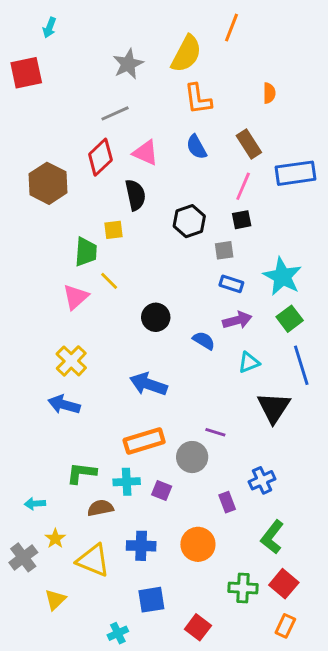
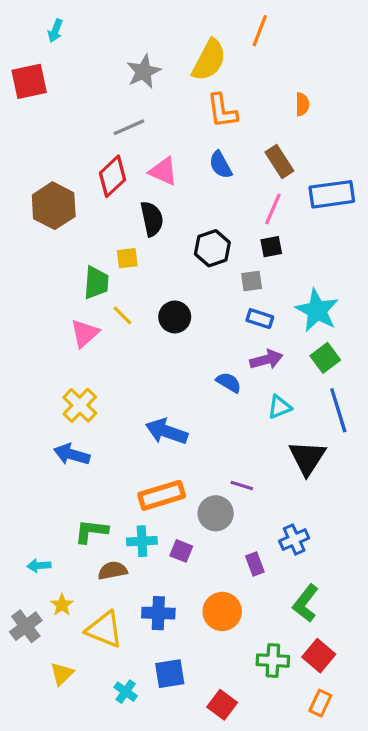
black circle: (156, 317) -> (175, 317), moved
cyan cross: (118, 633) -> (126, 692), moved, turned -30

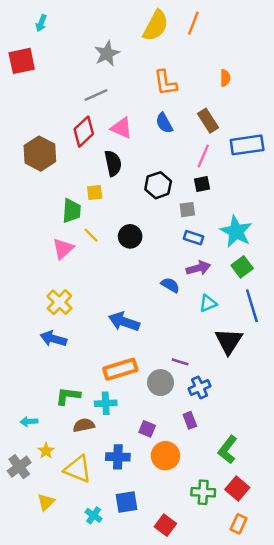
yellow semicircle: (209, 60) -> (156, 26), moved
blue cross: (294, 539) -> (200, 387), moved
purple square: (181, 551) -> (147, 429), moved

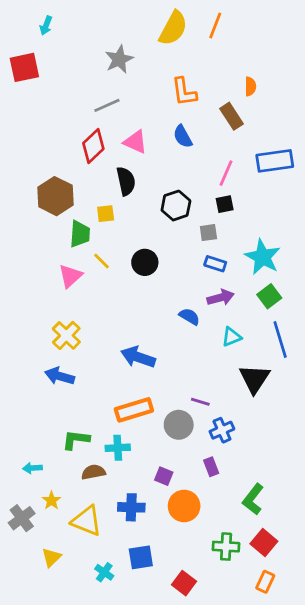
brown rectangle: (208, 121) -> (231, 116), moved
brown hexagon: (40, 154) -> (55, 196), moved

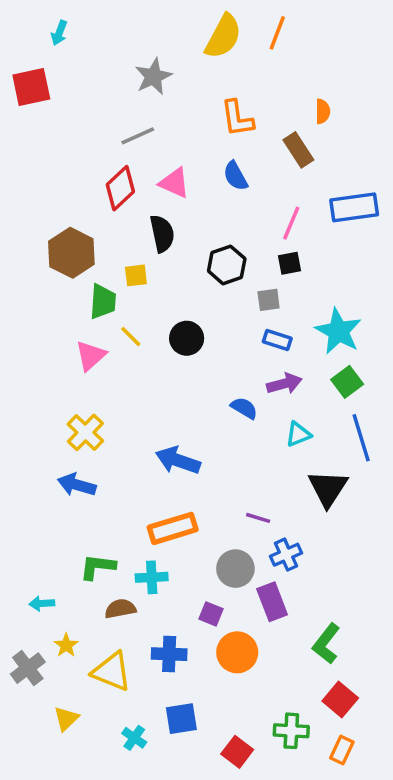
gray circle: (179, 425) -> (235, 569), moved
purple rectangle: (211, 467) -> (272, 602), size x1.5
green cross: (226, 547) -> (291, 731), moved

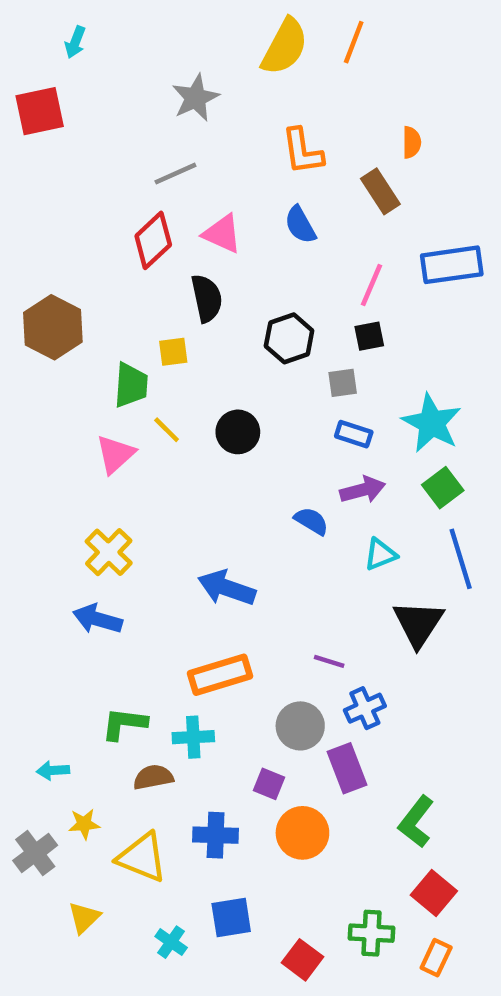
brown hexagon: (71, 253) -> (53, 327), moved
yellow star: (66, 645) -> (84, 824), turned 30

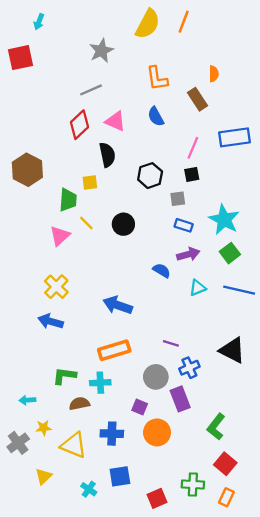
blue line: (461, 559) -> (239, 290), turned -60
black triangle: (418, 623) -> (232, 350), moved, turned -36
red square: (302, 960) -> (157, 498), turned 30

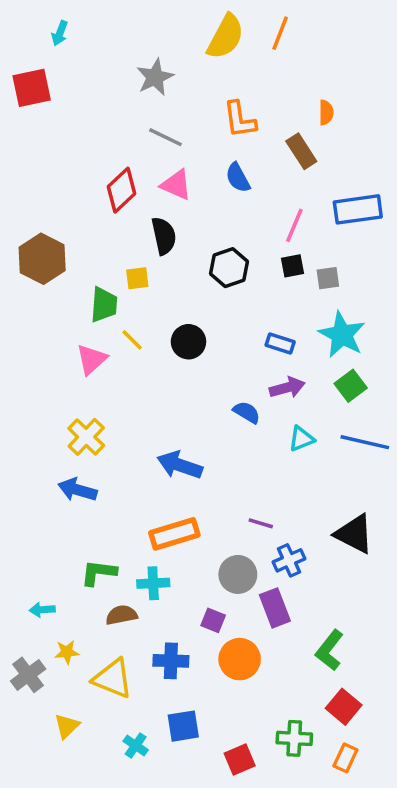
gray line: (91, 90) -> (166, 137), moved, turned 50
gray square: (178, 199) -> (328, 278), moved

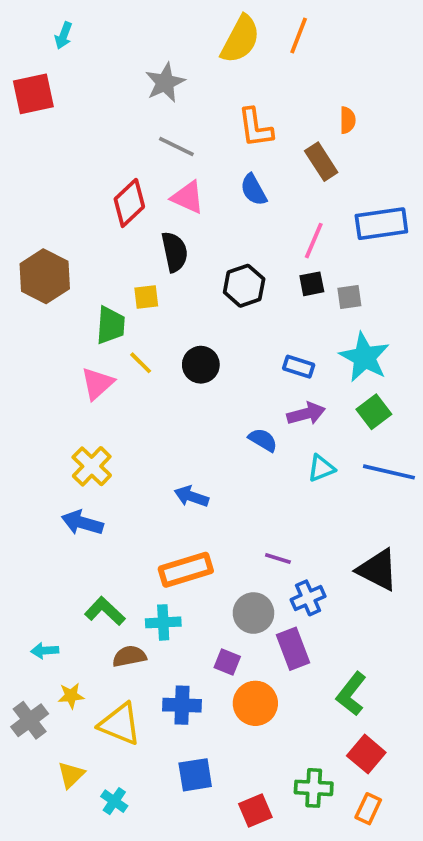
blue arrow: (180, 465) -> (191, 496), size x0.7
green L-shape: (99, 573) -> (105, 611), turned 36
cyan cross: (136, 745) -> (114, 801), moved

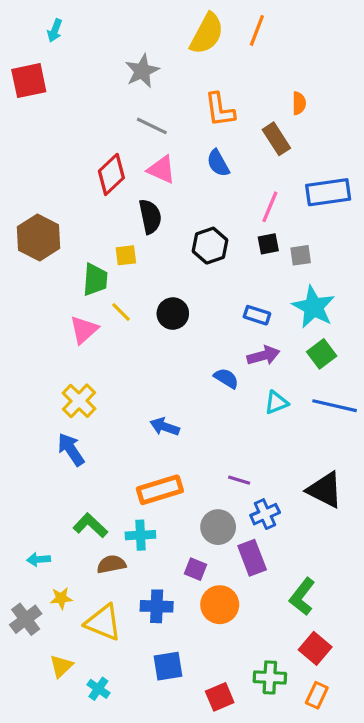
blue arrow: (82, 523) -> (71, 449), turned 40

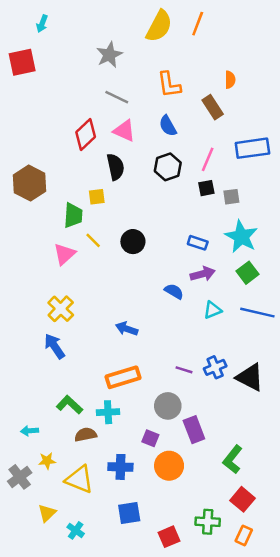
black hexagon: (210, 246) -> (168, 167), moved
blue cross: (265, 514) -> (215, 367), moved

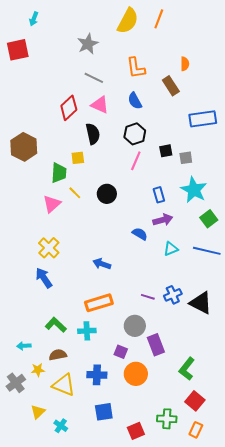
pink line: (208, 159) -> (136, 161), moved
blue rectangle: (198, 243) -> (159, 195), turned 56
green square: (247, 273) -> (209, 219), moved
brown semicircle: (86, 435) -> (58, 355), moved

